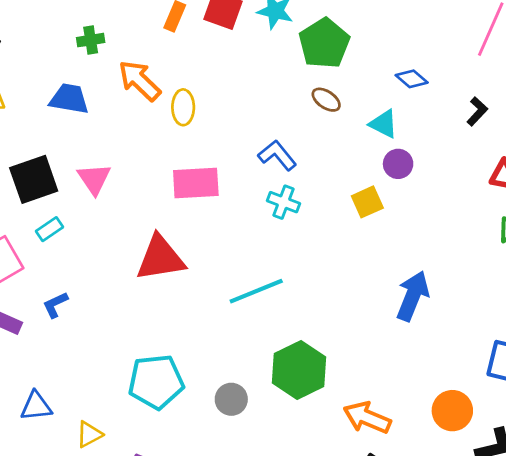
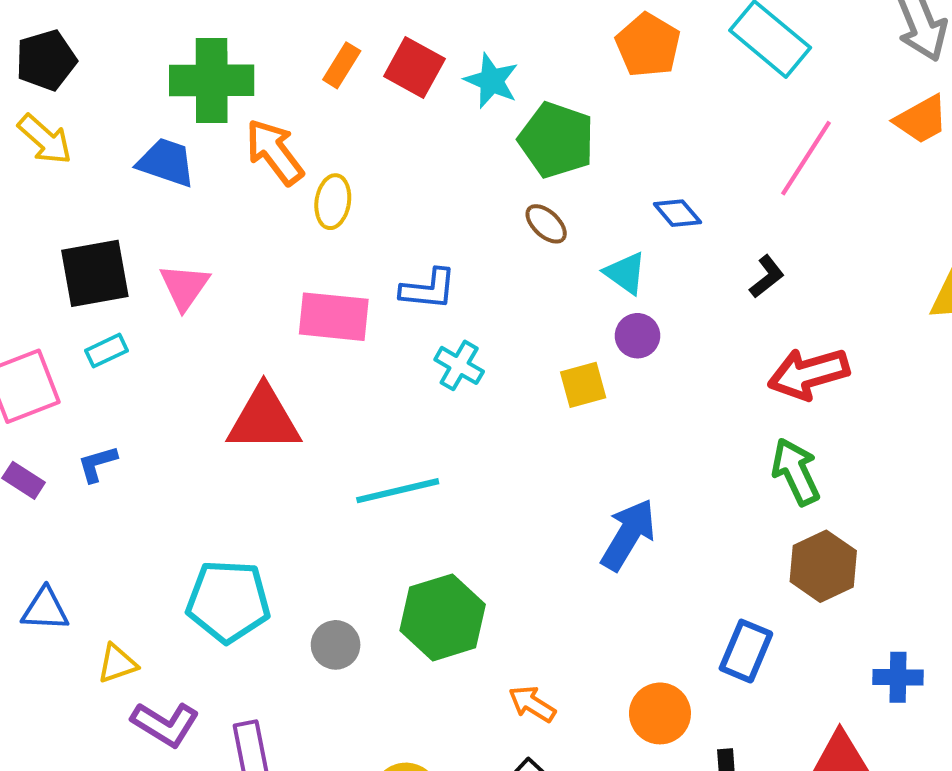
green cross: (91, 40) -> (212, 80), size x2.0
green pentagon: (324, 43) -> (556, 140), turned -30
blue L-shape: (277, 155) -> (428, 289), moved, turned 126
orange arrow: (367, 418) -> (532, 704), size x0.7

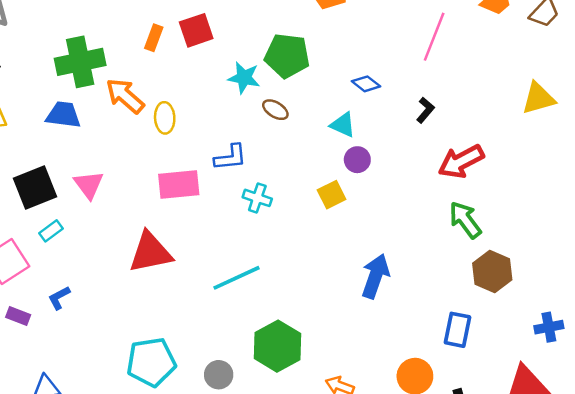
red square: (414, 67) -> (196, 30), turned -36
cyan star: (491, 81) -> (244, 78), moved
brown ellipse: (546, 224) -> (275, 110), moved

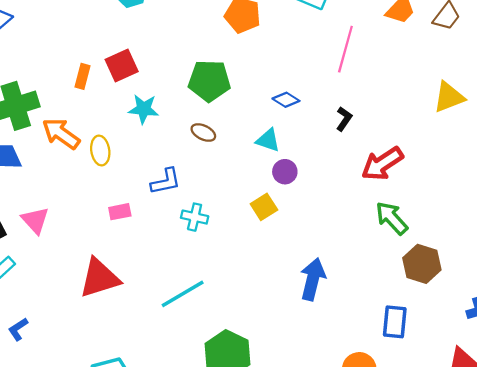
cyan star: (244, 78) -> (144, 109), moved
pink rectangle: (179, 184) -> (120, 212), size x0.6

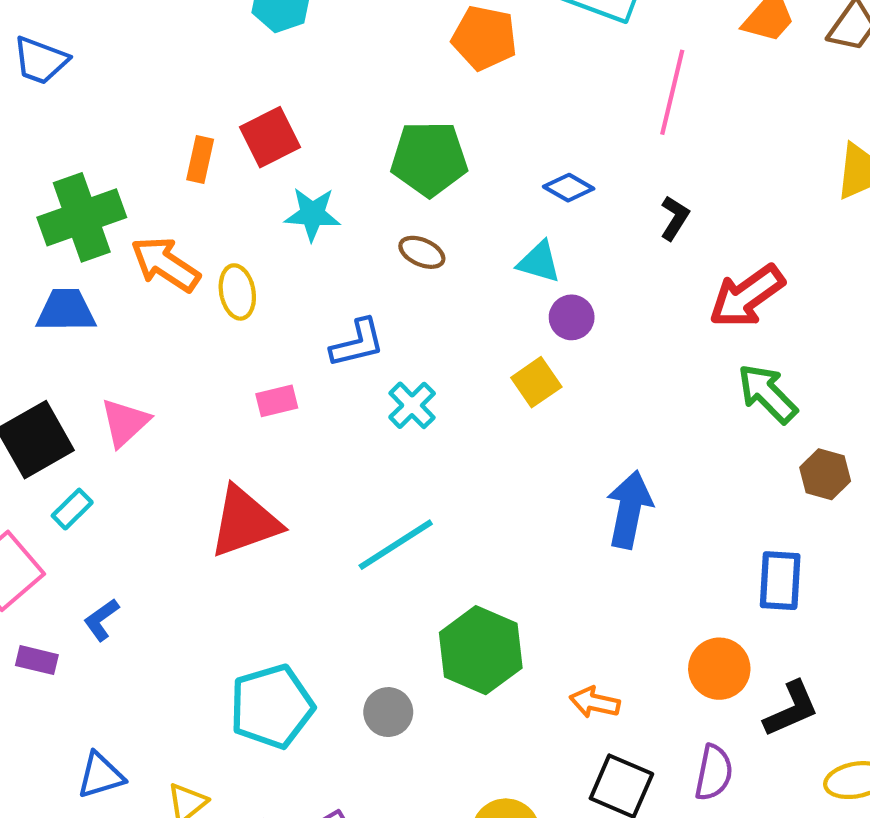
cyan cross: (195, 217) -> (412, 405), turned 35
pink triangle: (35, 220) -> (125, 422), turned 32
brown hexagon: (422, 264) -> (825, 474), size x0.7

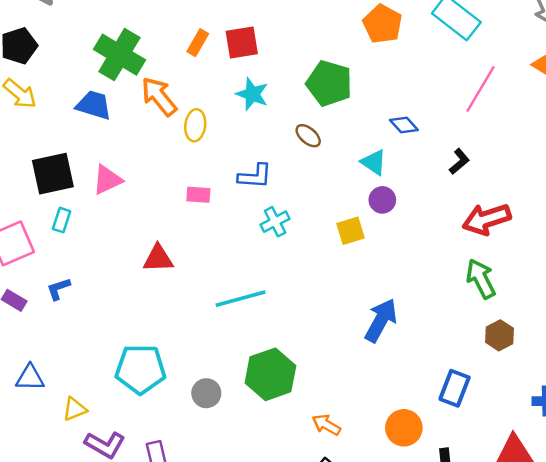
green cross: (82, 217) -> (119, 55), turned 33
cyan rectangle: (72, 509) -> (62, 220), turned -45
red triangle: (245, 522) -> (158, 258), size x0.7

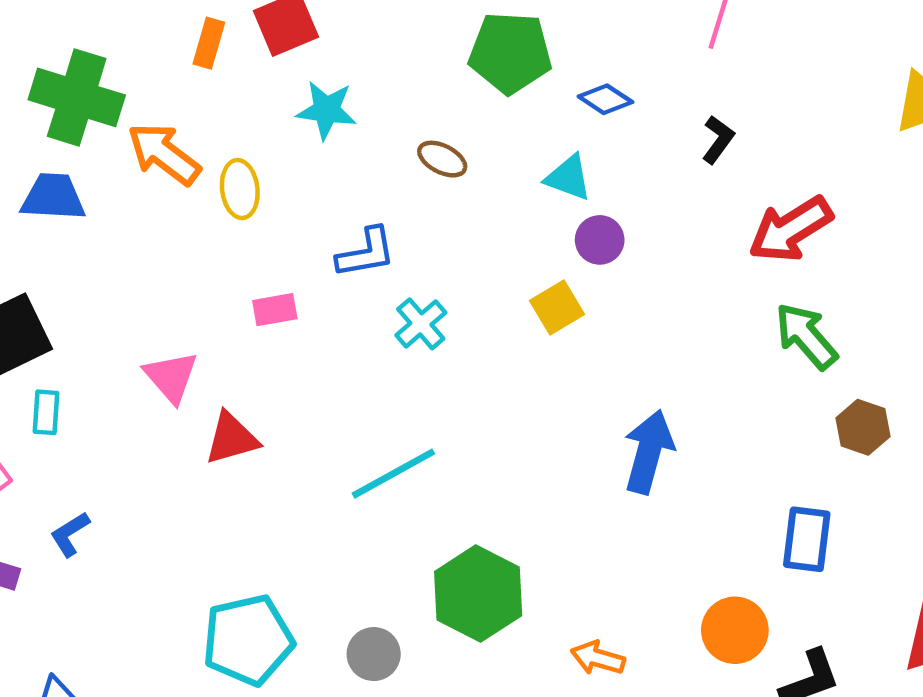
green pentagon: (329, 83) -> (510, 53), moved
pink triangle: (107, 180) -> (171, 377), moved, turned -32

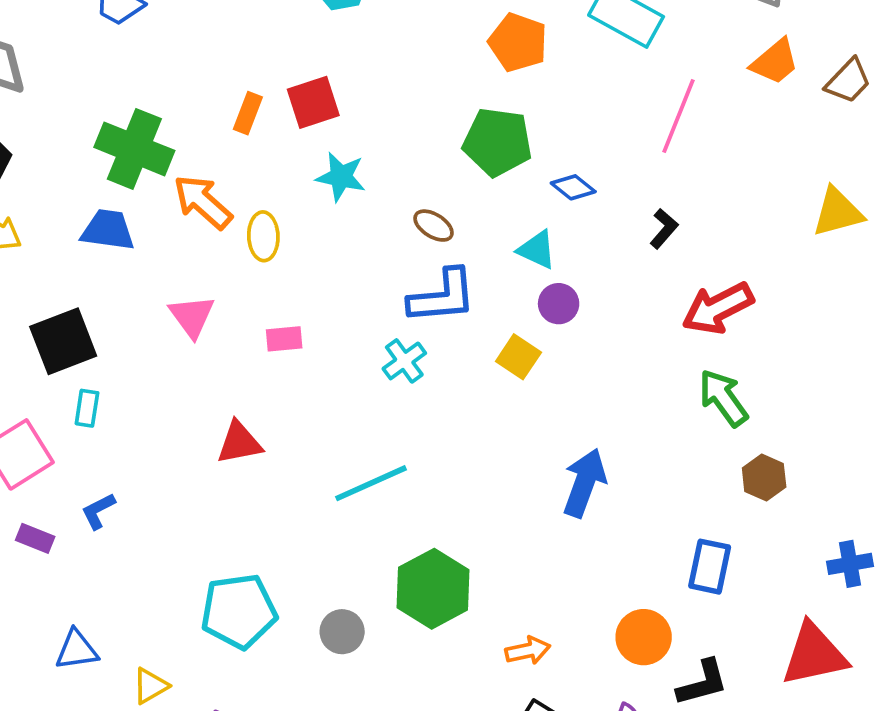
blue L-shape: (366, 253) -> (442, 297), moved, size x1.4
yellow square: (557, 308) -> (518, 357), turned -30
pink triangle: (171, 377) -> (192, 316), moved
orange arrow: (598, 658) -> (528, 651), turned 147

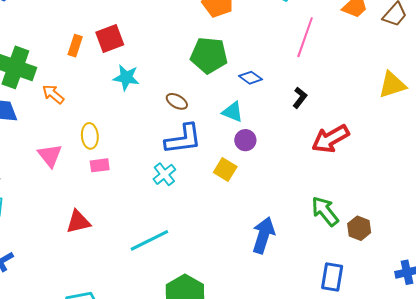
orange arrow: (203, 202) -> (53, 94), size x0.7
yellow ellipse: (263, 236) -> (90, 136), moved
green arrow: (723, 398) -> (325, 211), moved

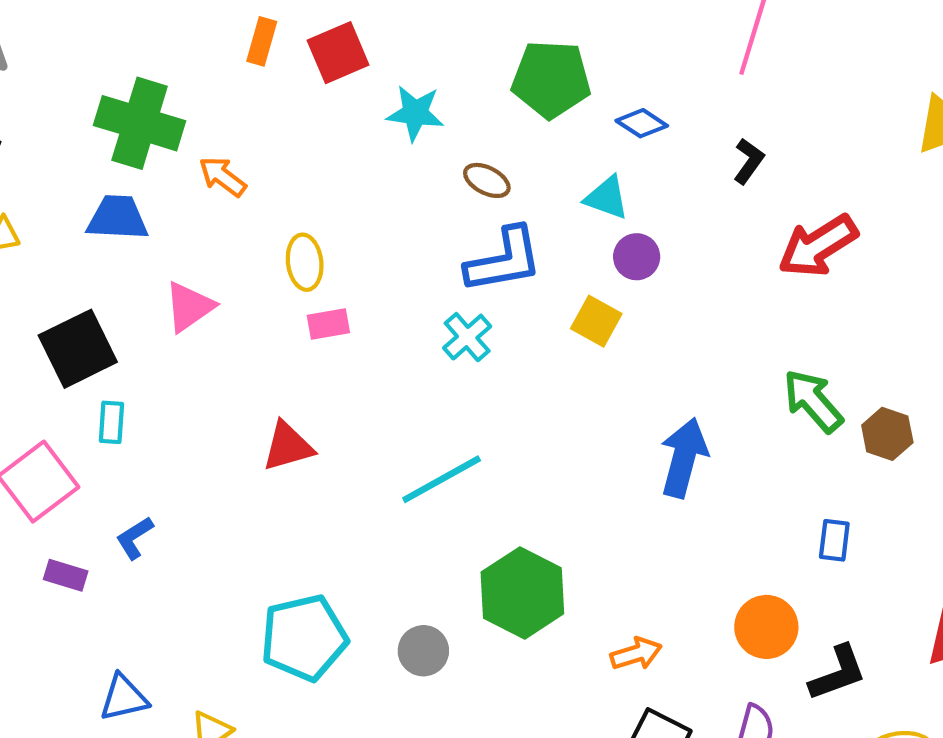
orange rectangle: (75, 46) -> (262, 41), moved
cyan star: (126, 78) -> (415, 113), moved
pink triangle: (50, 155) -> (189, 307), moved, turned 36
blue rectangle: (332, 277) -> (834, 540), size x0.7

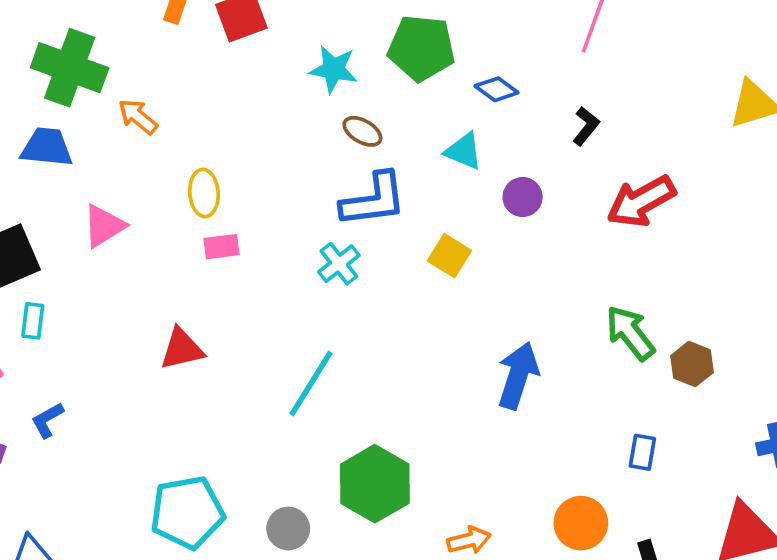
cyan star: (415, 113) -> (333, 69), moved
purple circle: (637, 257) -> (523, 197), moved
cyan line: (442, 479) -> (311, 384), turned -32

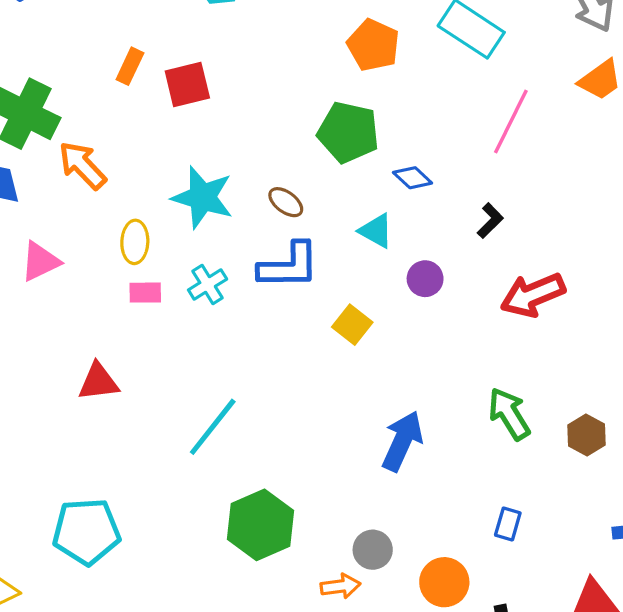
cyan star: (333, 69) -> (203, 197), moved, size x1.4
orange arrow: (138, 117) -> (82, 165), size x1.4
cyan cross: (339, 264) -> (208, 285), moved
brown hexagon: (692, 364) -> (586, 435), moved
gray circle: (288, 529) -> (373, 550), moved

